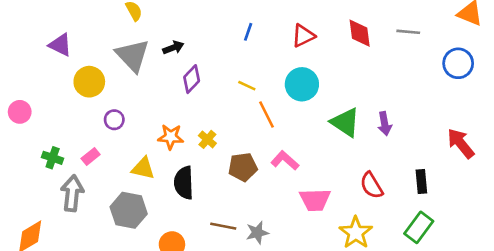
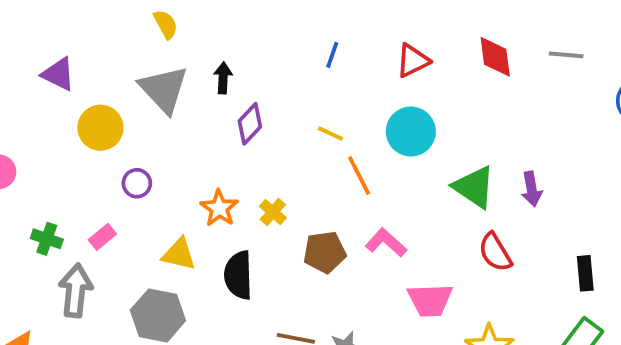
black arrow: (173, 48) -> (223, 78), turned -66
orange star: (171, 137) -> (219, 208), turned 30
red semicircle: (371, 185) -> (495, 252), moved

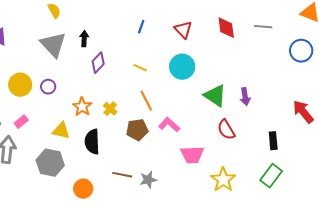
red triangle: (413, 61) -> (183, 30), turned -48
yellow circle: (100, 128) -> (20, 85), moved
orange line: (359, 176) -> (146, 101), moved
purple circle: (137, 183) -> (48, 87), moved

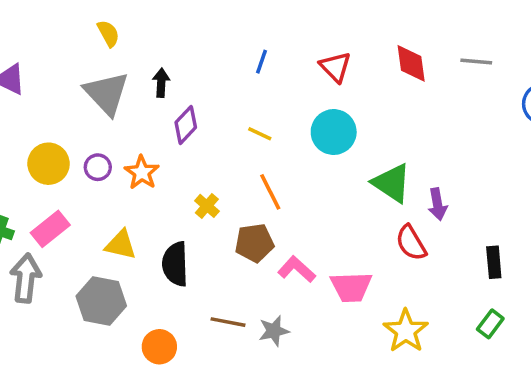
purple arrow: (245, 97) -> (437, 204), moved
orange star: (82, 107) -> (142, 172), moved
pink rectangle: (21, 122) -> (50, 229), size x1.5
pink L-shape: (169, 125) -> (297, 269), moved
green rectangle: (271, 176) -> (490, 324), size x0.7

